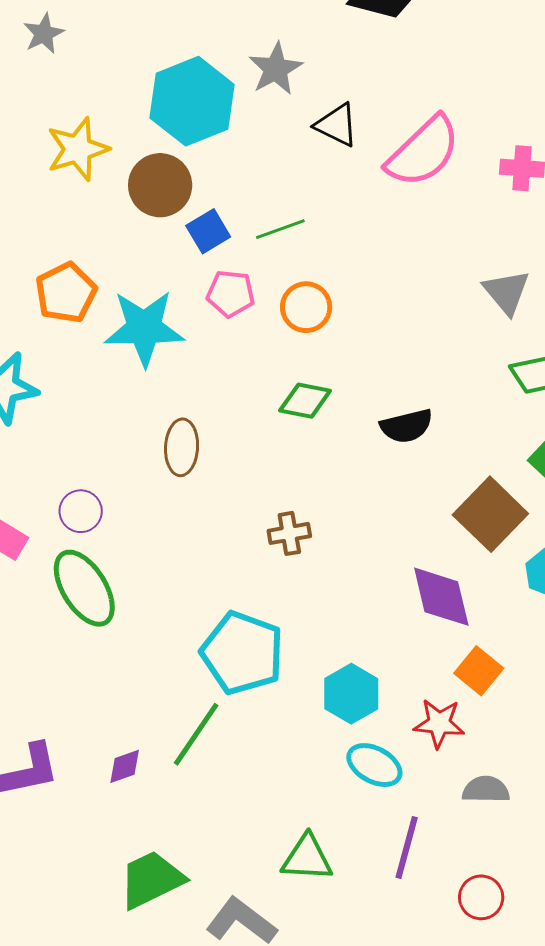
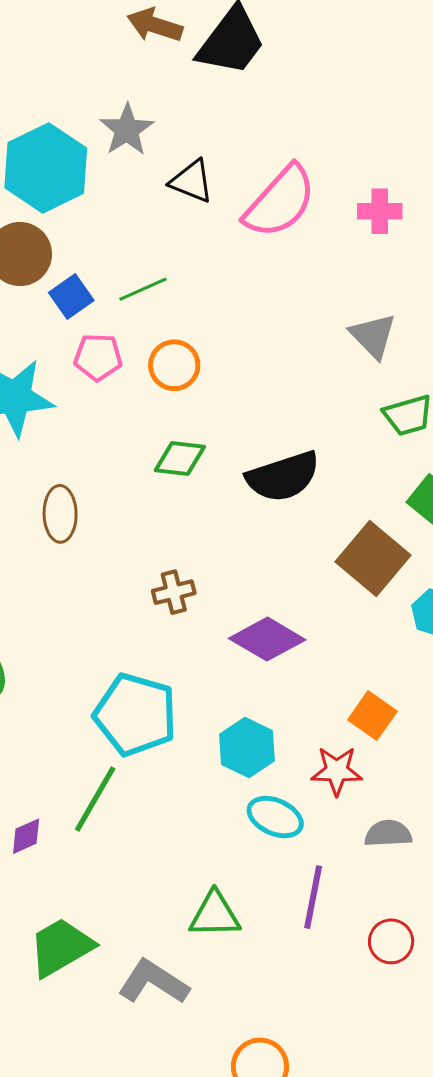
black semicircle: (407, 426) -> (283, 477), size x1.4
purple diamond: (441, 597) -> (267, 639), moved, turned -42

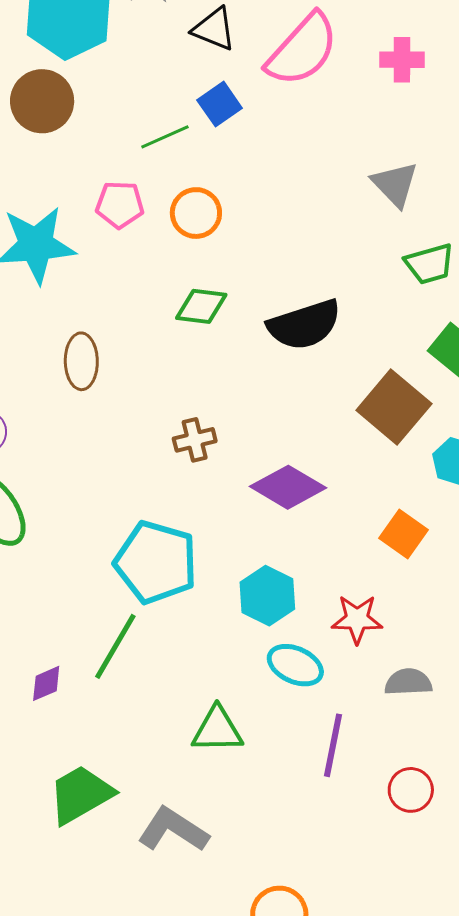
blue square: (71, 297) -> (220, 104), moved
orange square: (372, 716) -> (404, 534), moved
green triangle: (215, 915) -> (217, 730), moved

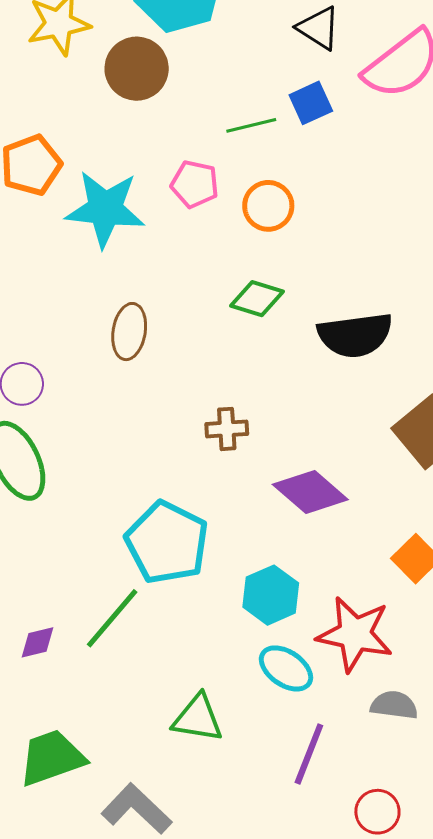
red star: (357, 619) -> (355, 634), size x1.5

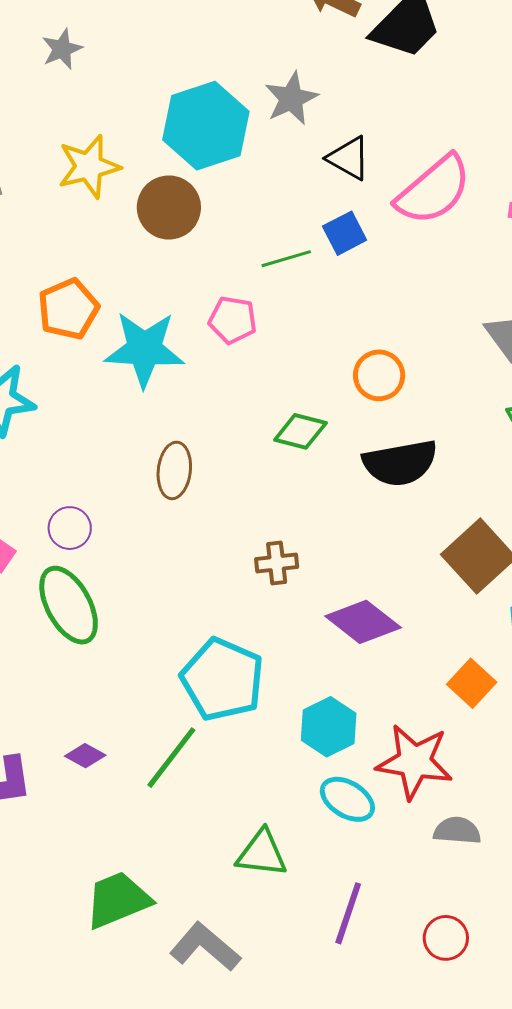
orange circle: (268, 206) -> (379, 375), moved
purple diamond: (38, 642) -> (85, 756), moved, turned 45
purple line: (309, 754) -> (348, 913), moved

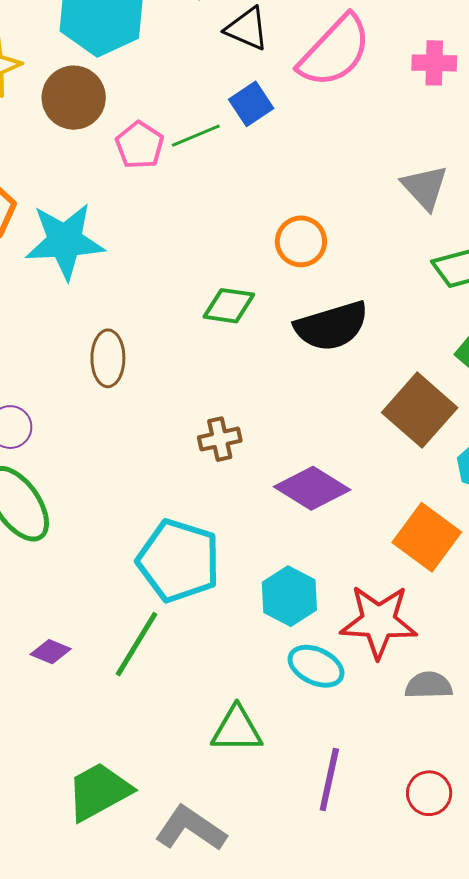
pink pentagon: (233, 320) -> (140, 145), moved, turned 30
orange square: (472, 683) -> (427, 537), size x1.4

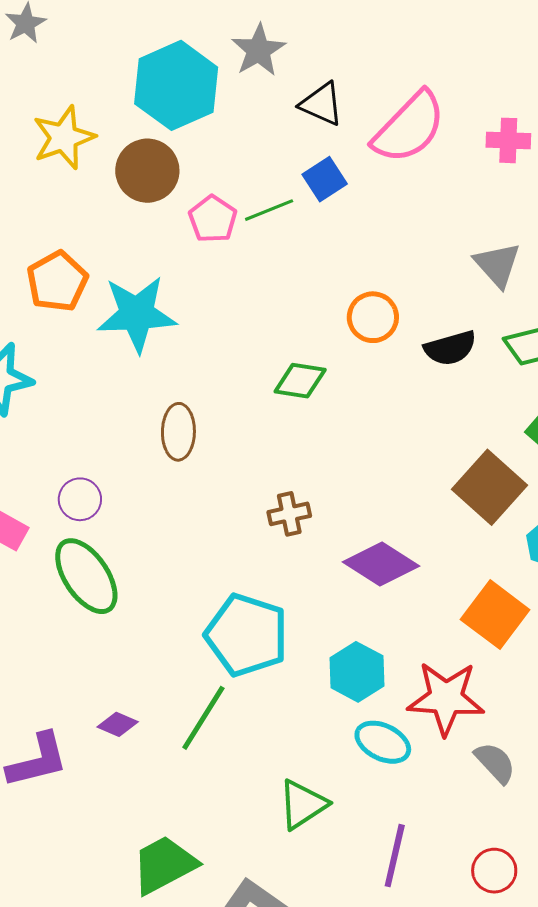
black semicircle: (332, 326) -> (450, 348), moved, size x0.7
gray semicircle: (429, 685) -> (495, 763), turned 48
green triangle: (237, 729) -> (303, 804), turned -34

